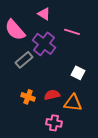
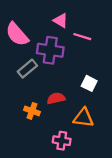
pink triangle: (44, 14) -> (61, 21), moved
purple cross: (44, 44) -> (50, 50), turned -30
red semicircle: (52, 95) -> (56, 98), moved

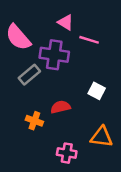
orange triangle: (83, 118) -> (102, 137), moved

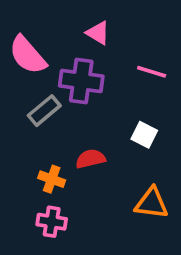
pink line: (89, 40) -> (152, 72), moved
pink cross: (67, 153) -> (52, 222), moved

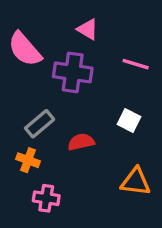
gray rectangle: (44, 111) -> (40, 124), moved
orange cross: (52, 179) -> (28, 160), moved

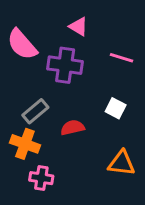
orange cross: (28, 160) -> (25, 144), size x1.4

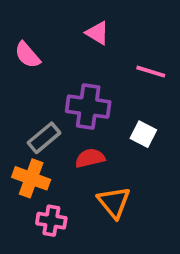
pink semicircle: (22, 44) -> (27, 55), size x0.7
purple cross: (65, 65) -> (88, 107), moved
orange triangle: (122, 163) -> (114, 202), moved, turned 44

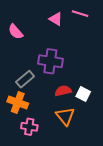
pink line: (151, 72) -> (80, 14), moved
white square: (143, 134) -> (83, 94), moved
red semicircle: (90, 158) -> (63, 91), moved

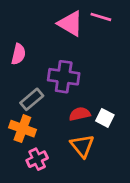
pink triangle: (56, 19) -> (70, 24), size x1.5
pink semicircle: (16, 32) -> (18, 54), moved, turned -126
pink cross: (29, 127) -> (37, 159), turned -35

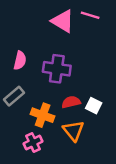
pink semicircle: (18, 54) -> (20, 60), moved
gray rectangle: (32, 99) -> (14, 96), moved
orange cross: (22, 129) -> (43, 115), moved

